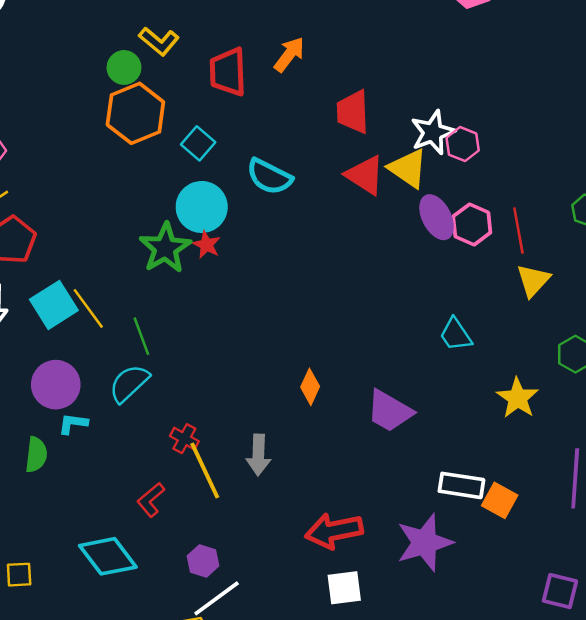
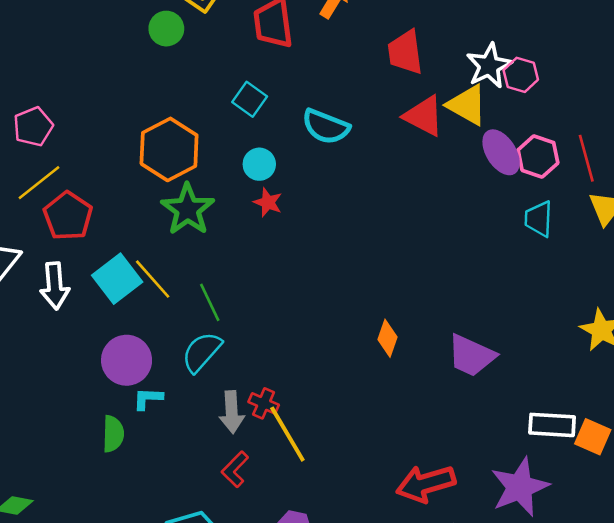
orange hexagon: (135, 113) -> (169, 149), moved
cyan circle: (202, 207) -> (259, 164), size x0.6
green star: (165, 248) -> (188, 209), moved
cyan trapezoid: (456, 335) -> (539, 219), moved, turned 42
gray arrow: (258, 455) -> (232, 412), moved

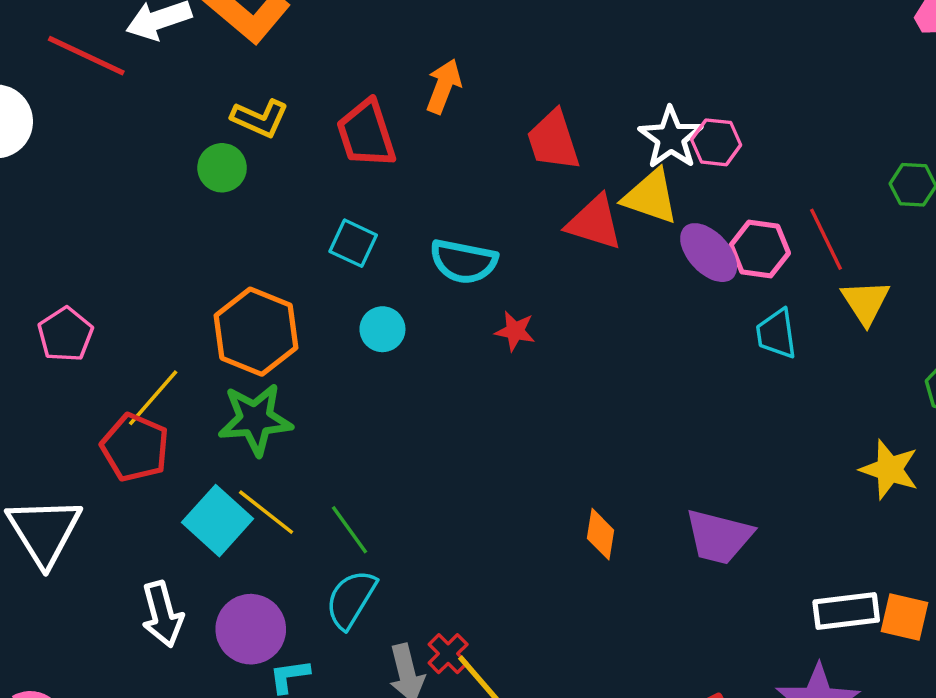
yellow line: (39, 183) -> (153, 398), moved
red star: (268, 202) -> (515, 331), moved
green star: (188, 209) -> (255, 419), moved, turned -30
white arrow: (55, 286) -> (162, 614), moved
red cross: (264, 403) -> (448, 654), turned 32

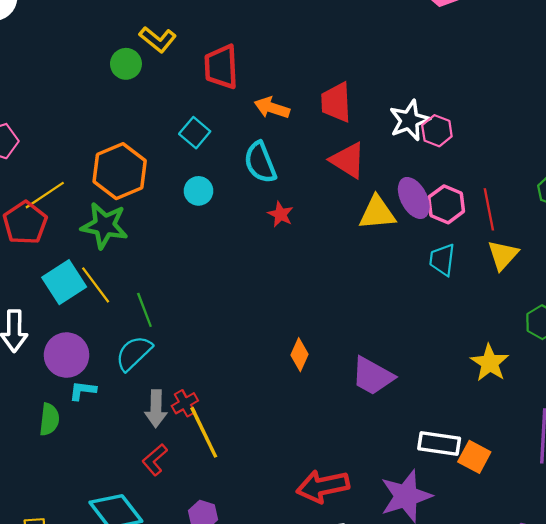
orange arrow: (444, 86) -> (272, 108), moved, turned -108
yellow triangle: (651, 197) -> (377, 213), moved, turned -39
cyan semicircle: (464, 261) -> (260, 162), turned 42

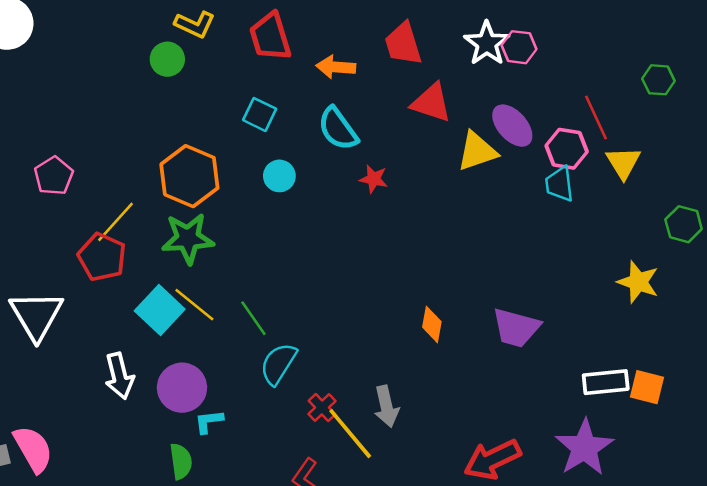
pink hexagon: (446, 204) -> (567, 149), moved
cyan semicircle: (134, 353) -> (278, 364), moved
gray arrow: (156, 409) -> (386, 406), moved

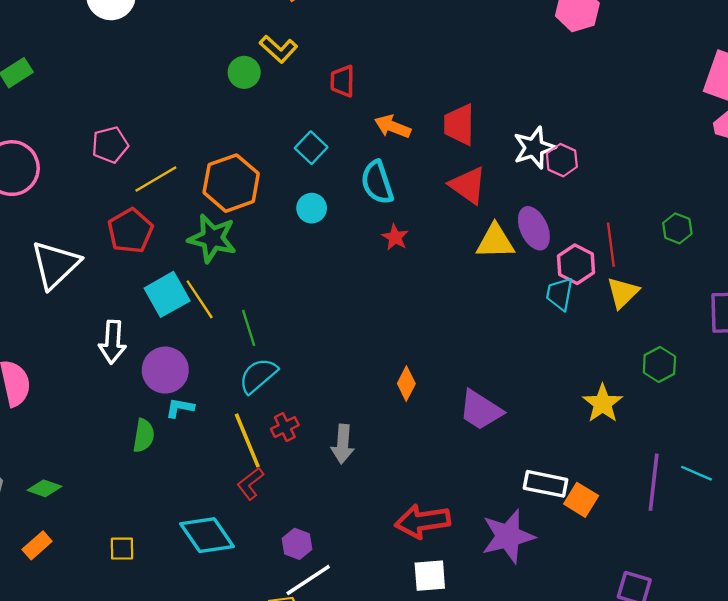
red trapezoid: (270, 37) -> (342, 81), size x0.7
yellow line: (115, 222) -> (156, 179), moved
yellow line: (350, 434) -> (247, 440), moved

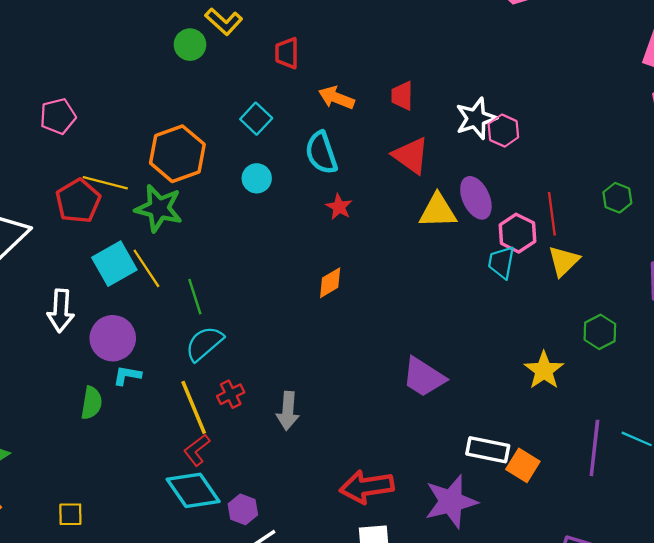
red trapezoid: (459, 125) -> (402, 96), size x0.7
yellow line: (156, 179) -> (105, 183), moved, turned 45
orange diamond: (406, 384) -> (330, 283), moved, turned 32
cyan diamond: (207, 535) -> (193, 490), moved

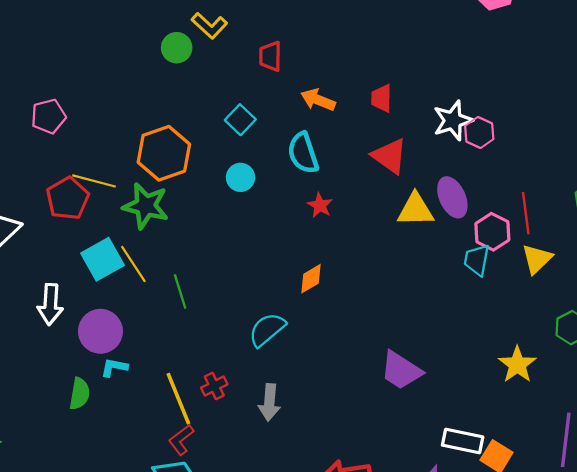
cyan semicircle: (204, 344) -> (267, 330), moved

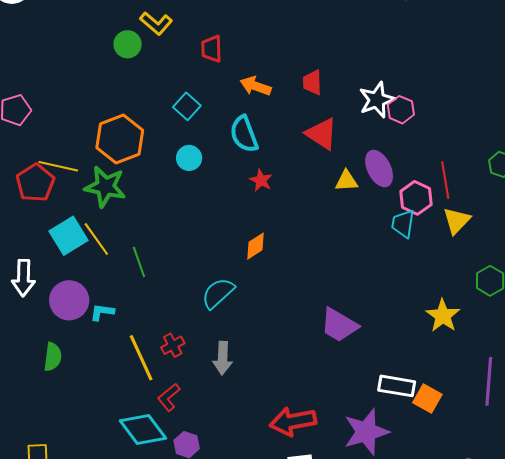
yellow triangle: (415, 210) -> (346, 181), size x0.7
cyan L-shape: (114, 367) -> (102, 312), moved
red L-shape: (181, 440) -> (169, 397), moved

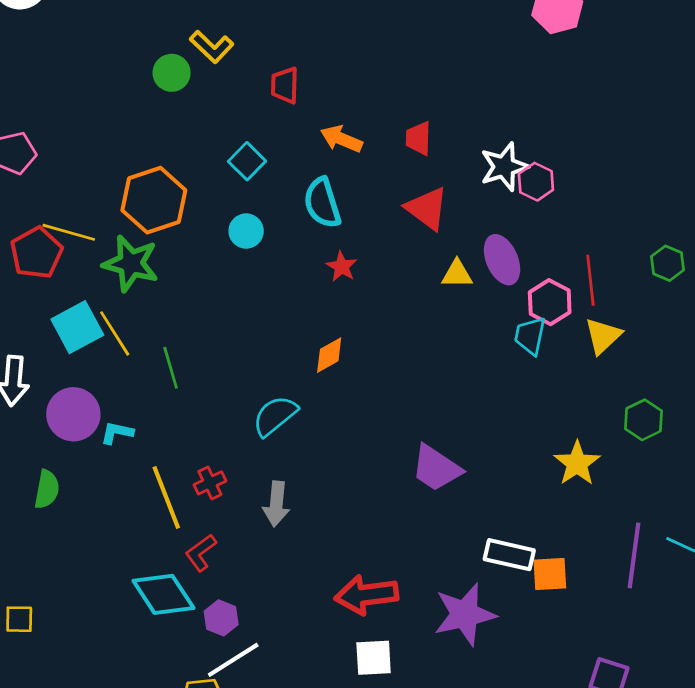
orange square: (427, 398) -> (550, 574), turned -36

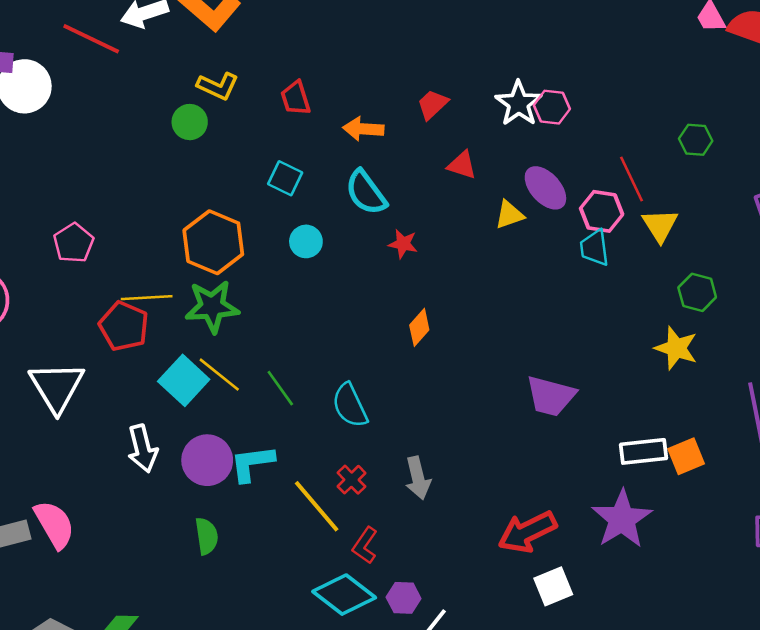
red trapezoid: (418, 138) -> (432, 104), turned 64
red triangle: (427, 208) -> (462, 165), size x0.7
cyan semicircle: (275, 416) -> (350, 405), moved, turned -57
green hexagon: (643, 420) -> (697, 292), moved
cyan L-shape: (117, 433) -> (252, 463), size x1.5

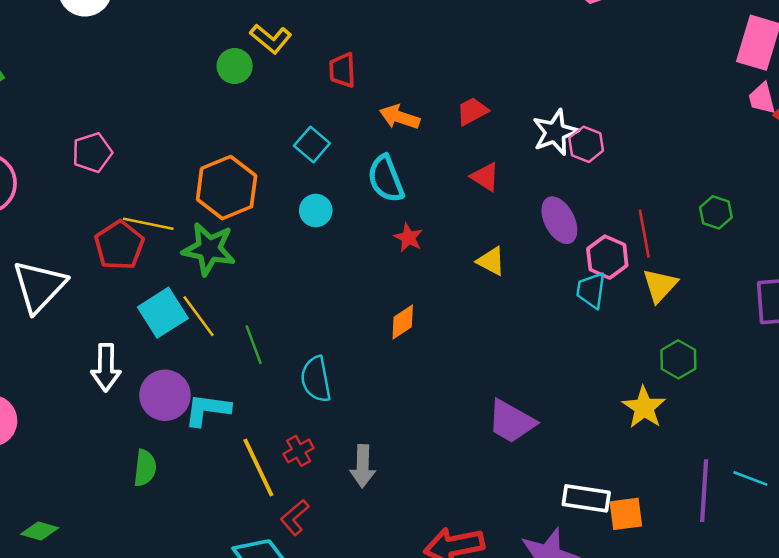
yellow triangle: (509, 215) -> (491, 261), moved, turned 32

